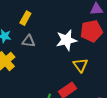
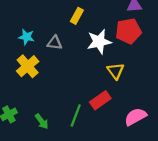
yellow rectangle: (25, 18) -> (77, 16), moved

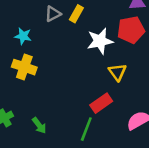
gray triangle: (55, 43) -> (53, 14), moved, turned -35
yellow cross: (28, 66) -> (24, 67), turned -30
green line: (76, 115) -> (86, 129), moved

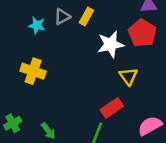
red pentagon: (131, 30) -> (142, 33), turned -30
cyan star: (23, 36) -> (37, 25), moved

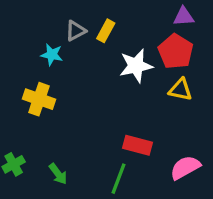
cyan star: (37, 25) -> (52, 55), moved
yellow triangle: (128, 76) -> (180, 90), moved, turned -42
red rectangle: (112, 108) -> (138, 145), turned 50

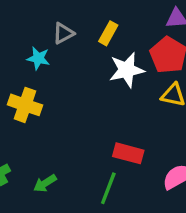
yellow rectangle: (106, 31) -> (108, 33), moved
green arrow: (58, 174) -> (45, 183), turned 95

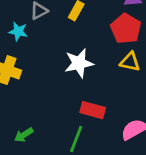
white star: (127, 70) -> (79, 63), moved

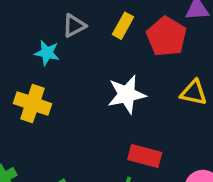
red pentagon: (126, 29) -> (166, 37), moved

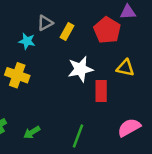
yellow rectangle: (123, 26) -> (67, 31), moved
red rectangle: (145, 156) -> (101, 91), moved, turned 75

